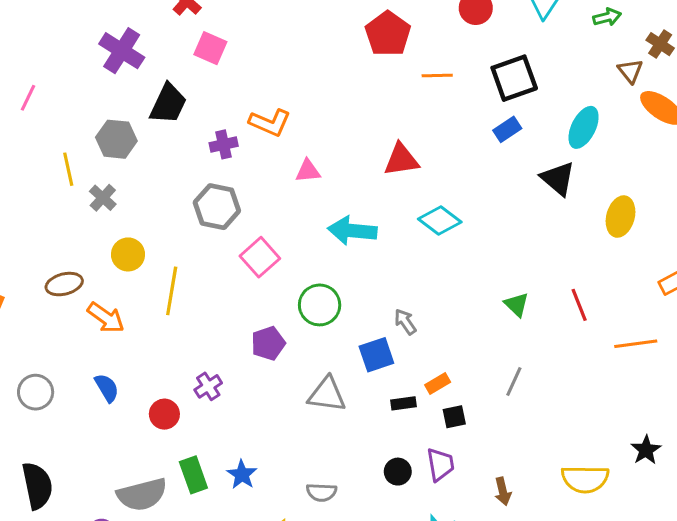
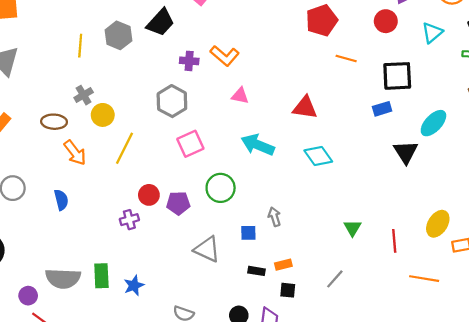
gray cross: (103, 198) -> (84, 95), moved
yellow ellipse: (621, 217) -> (438, 224), moved
blue square: (376, 355) -> (248, 233), size x0.7
red circle: (164, 414) -> (149, 195), moved

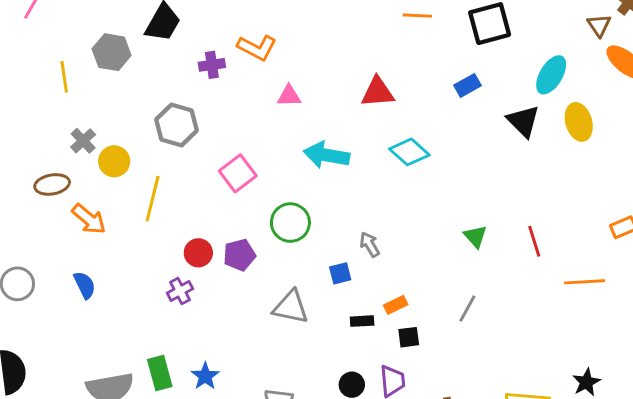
gray hexagon: (172, 101) -> (176, 125), moved
blue rectangle: (382, 109) -> (467, 85), moved
yellow ellipse: (438, 224) -> (579, 122), moved, turned -36

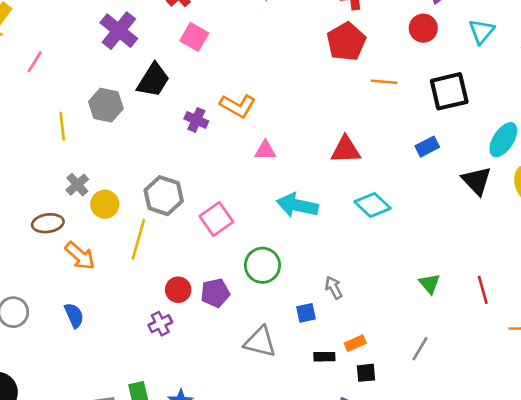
purple cross: (212, 65) -> (196, 120), turned 30
gray hexagon: (176, 125) -> (164, 196), moved

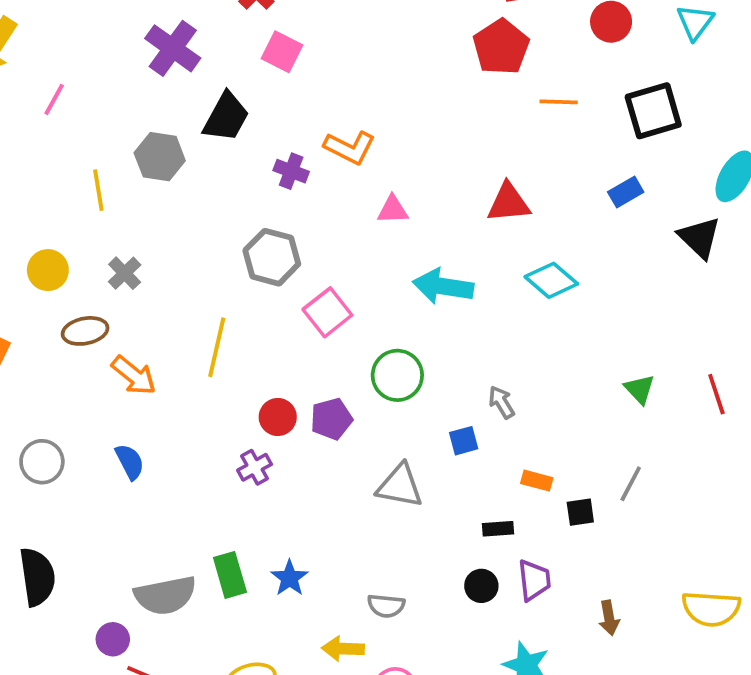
gray hexagon: (164, 196) -> (272, 257), moved
yellow circle: (105, 204) -> (48, 270), moved
orange rectangle: (355, 343) -> (537, 481), turned 42
black rectangle: (324, 357) -> (498, 529), moved
black square: (366, 373) -> (580, 512), moved

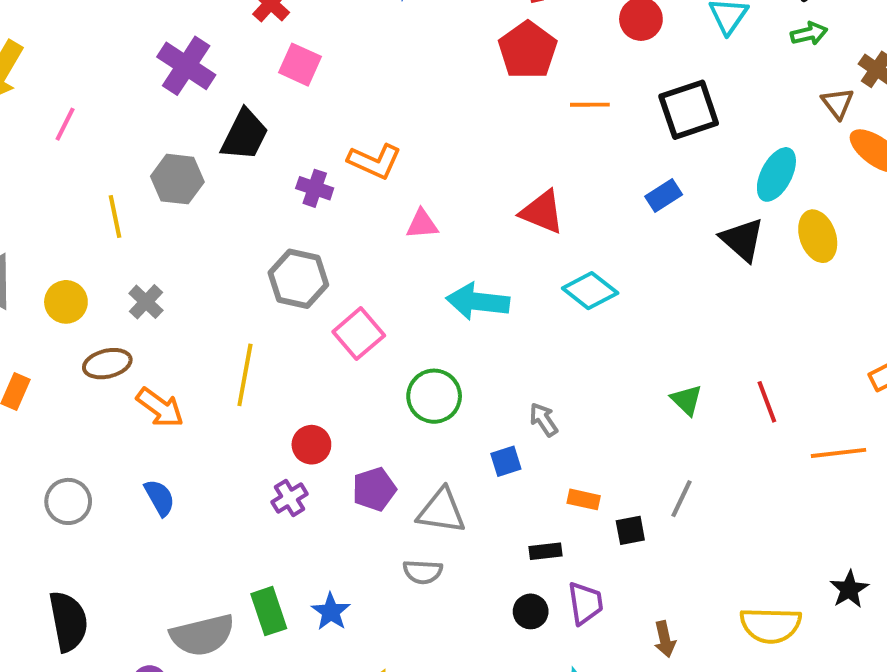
red triangle: (508, 203) -> (542, 212), turned 30
purple pentagon: (331, 419) -> (374, 489), moved
gray semicircle: (386, 606) -> (423, 572), moved

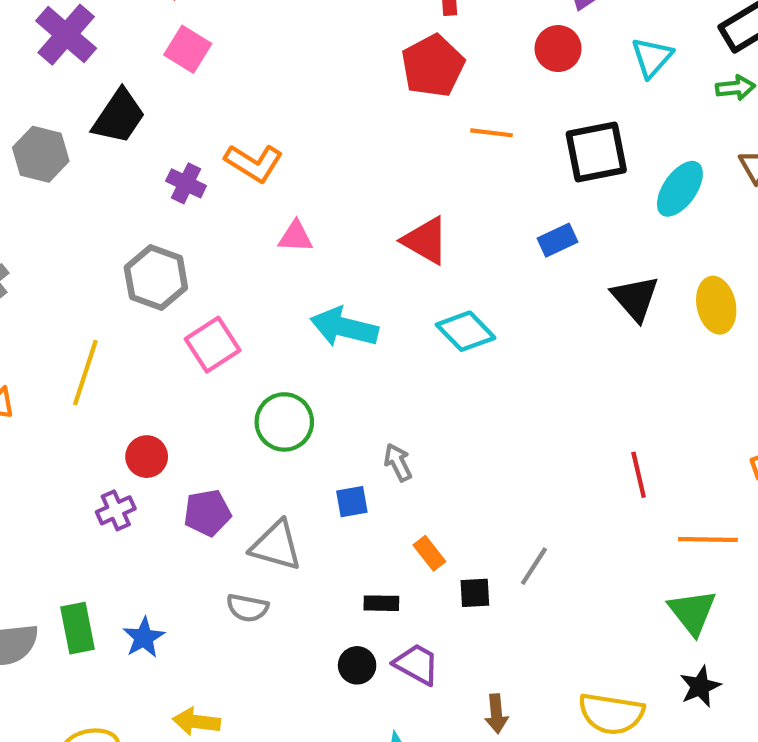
cyan ellipse: (776, 174) -> (680, 189), moved
green triangle: (687, 400) -> (692, 612), moved, size x1.4
orange rectangle: (584, 499) -> (429, 553), turned 32
purple trapezoid: (585, 603) -> (417, 664), turned -60

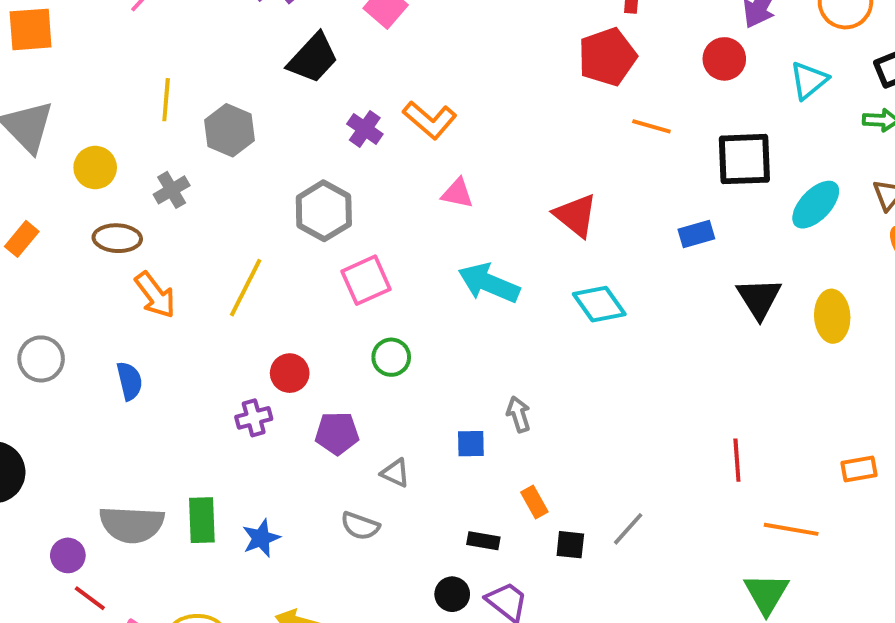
gray hexagon: (41, 154) -> (229, 130), moved
green circle: (284, 422) -> (391, 357), moved, size x0.7
gray triangle: (276, 546) -> (395, 473), size x0.6

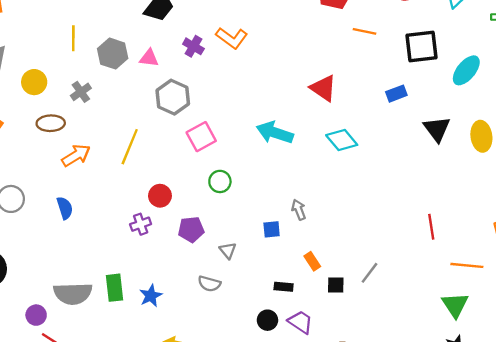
pink triangle: (457, 193) -> (149, 58), moved
orange arrow: (155, 295) -> (76, 155), turned -80
gray triangle: (395, 473) -> (228, 250), turned 30

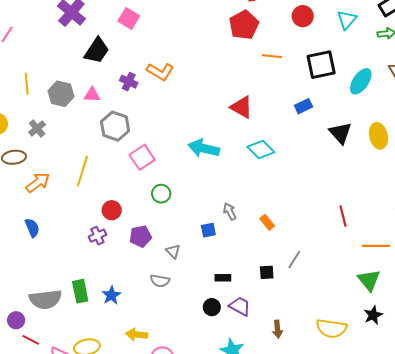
orange rectangle: (312, 261) -> (267, 222), moved

